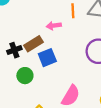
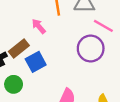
pink arrow: (54, 26) -> (39, 26), turned 64

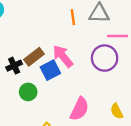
pink arrow: (39, 26) -> (63, 56), moved, size x1.5
pink line: (103, 26) -> (117, 36), turned -30

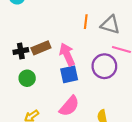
blue square: (50, 70) -> (69, 74), moved

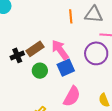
green circle: (27, 78) -> (40, 71), moved

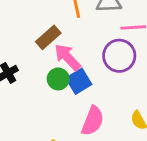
brown rectangle: (35, 49) -> (48, 37), moved
green circle: (40, 71) -> (58, 79), moved

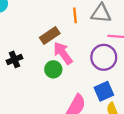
blue square: (79, 81) -> (104, 91), moved

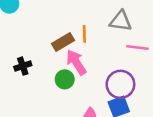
orange line: (75, 15) -> (84, 34), moved
purple circle: (104, 57) -> (120, 84), moved

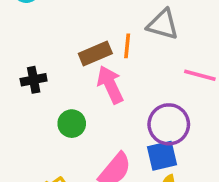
gray triangle: (121, 21) -> (163, 24), moved
green circle: (65, 79) -> (72, 124), moved

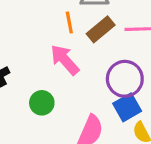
brown rectangle: (95, 53) -> (101, 29), moved

